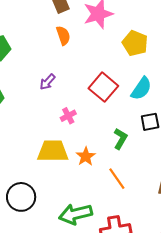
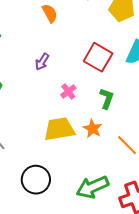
green L-shape: (120, 139) -> (107, 98), moved

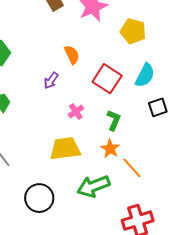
orange semicircle: (50, 13) -> (72, 55), moved
orange star: (93, 129) -> (110, 149), moved
green arrow: (92, 187) -> (93, 186), moved

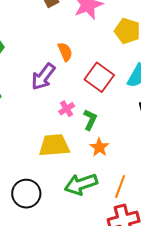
purple arrow: (51, 81) -> (43, 77), size x1.6
green L-shape: (114, 120) -> (90, 120), moved
orange line: (132, 168) -> (120, 186), moved, turned 60

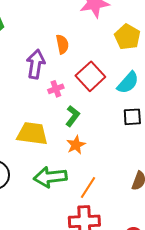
purple arrow: (43, 77) -> (36, 64), turned 140
pink cross: (67, 109) -> (56, 89), moved

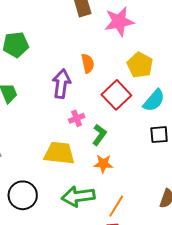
yellow pentagon: (127, 37) -> (140, 65), moved
pink cross: (56, 89) -> (77, 118), moved
orange star: (76, 145) -> (103, 164), turned 30

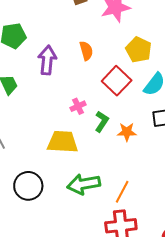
purple arrow: (61, 84) -> (47, 60), moved
orange star: (103, 164) -> (127, 132), moved

